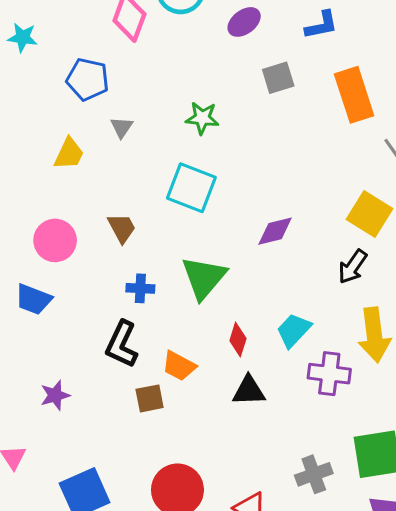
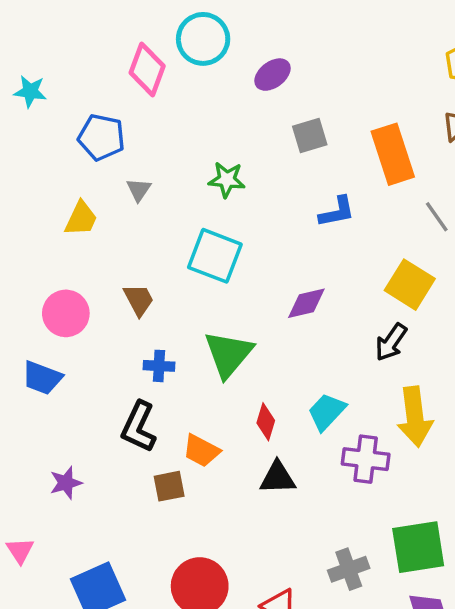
blue L-shape: (322, 25) -> (337, 212), moved

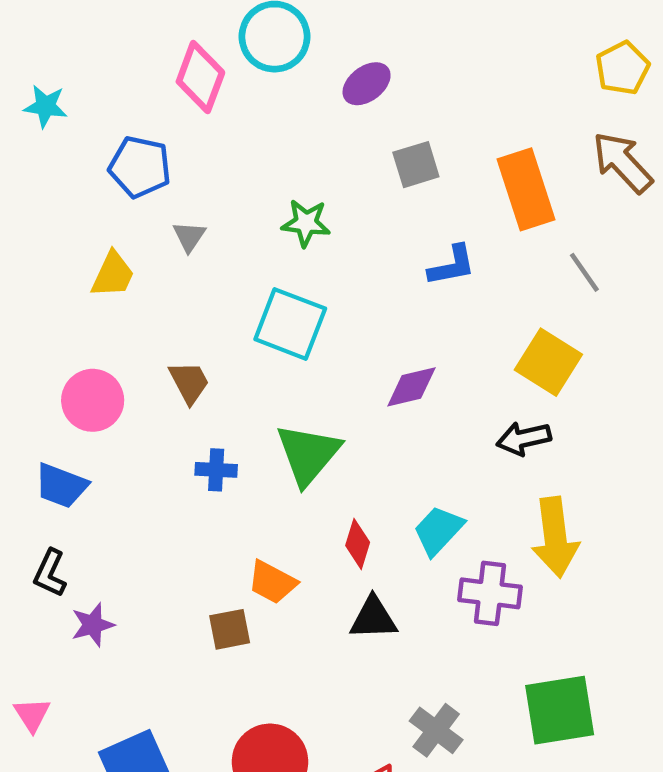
black arrow: (391, 342) -> (524, 438), turned 42
black L-shape: (139, 427) -> (50, 573), moved, size x0.7
gray cross: (349, 569) -> (436, 730), moved, turned -33

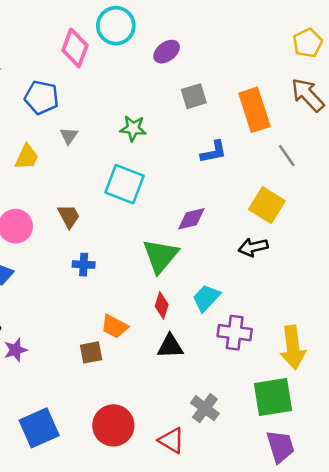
green triangle: (308, 454) -> (160, 256), moved
yellow arrow: (555, 537) -> (293, 347), moved

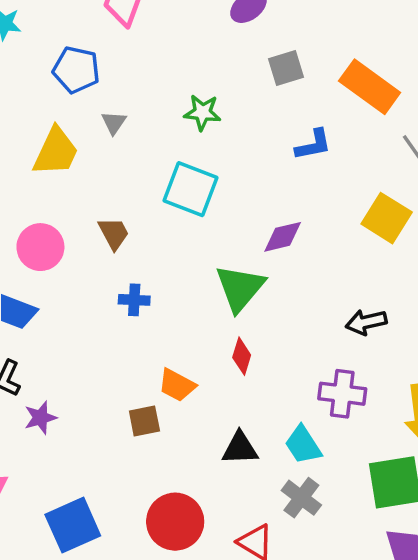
orange rectangle: (254, 110) -> (370, 87), turned -36
yellow trapezoid: (27, 157) -> (56, 152), size x1.4
black arrow: (253, 247) -> (366, 322), moved
cyan trapezoid: (206, 298) -> (303, 445), moved, turned -76
black triangle: (170, 346) -> (240, 448), moved

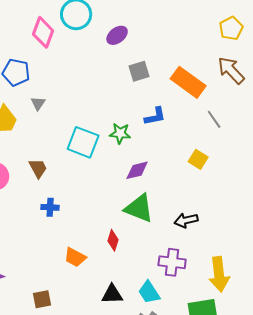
green star: (202, 112) -> (120, 133), moved
yellow square: (387, 218) -> (198, 159), size x0.7
green triangle: (240, 288) -> (139, 208), moved, turned -48
brown square: (144, 421) -> (42, 299), moved

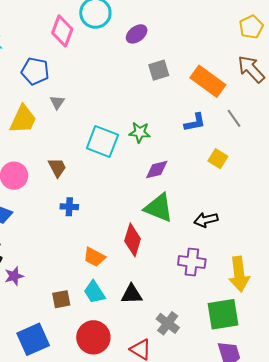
blue L-shape: (155, 116) -> (195, 122), moved
red diamond: (113, 240) -> (133, 240), size x1.5
cyan trapezoid: (149, 292) -> (94, 292), moved

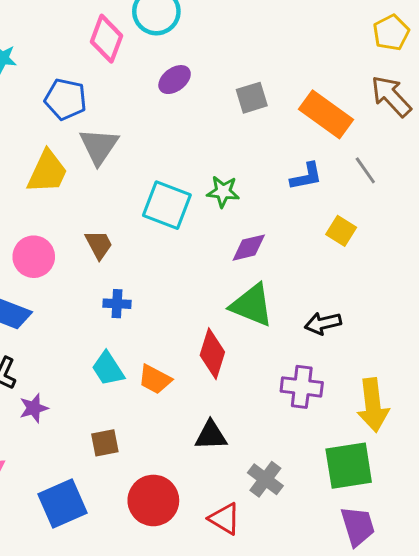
purple ellipse: (137, 34) -> (175, 80), moved
gray triangle: (57, 102) -> (99, 146), size x1.8
cyan trapezoid: (94, 292) -> (108, 369), moved

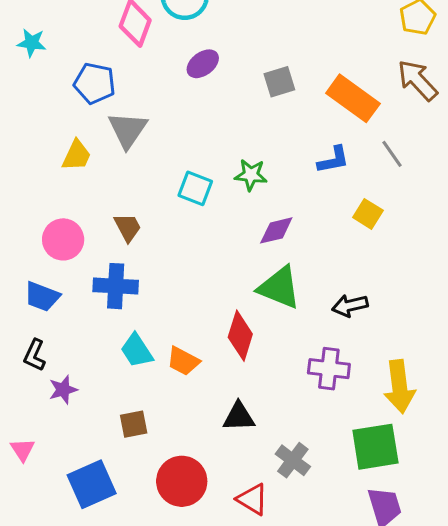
yellow trapezoid: (47, 172) -> (77, 155), size x0.7
cyan square: (167, 205) -> (195, 188), size x0.7
blue cross: (117, 304) -> (116, 286), moved, size x1.6

